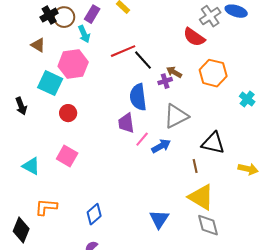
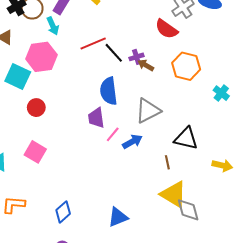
purple cross: (165, 81) -> (136, 57), moved
blue triangle: (159, 219) -> (118, 217), moved, turned 35
gray diamond: (208, 225) -> (188, 210), moved

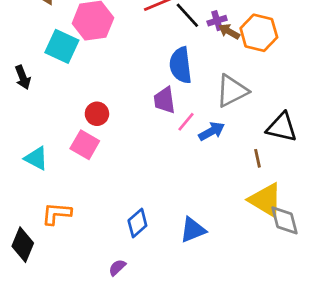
orange hexagon: (186, 66) -> (259, 33), moved
red circle: (36, 108) -> (97, 114), moved
blue diamond: (63, 212) -> (137, 223), moved

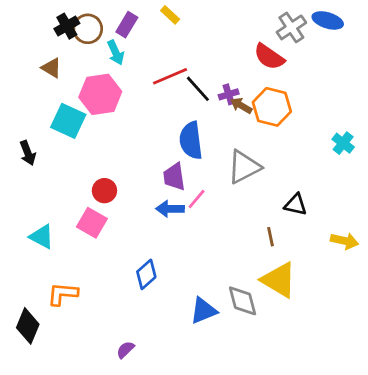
black triangle: (282, 127) -> (296, 205), size x0.7
blue arrow: (212, 131) -> (170, 209), moved, turned -150
gray diamond: (284, 220) -> (243, 301), moved
blue diamond: (137, 223) -> (146, 274), moved

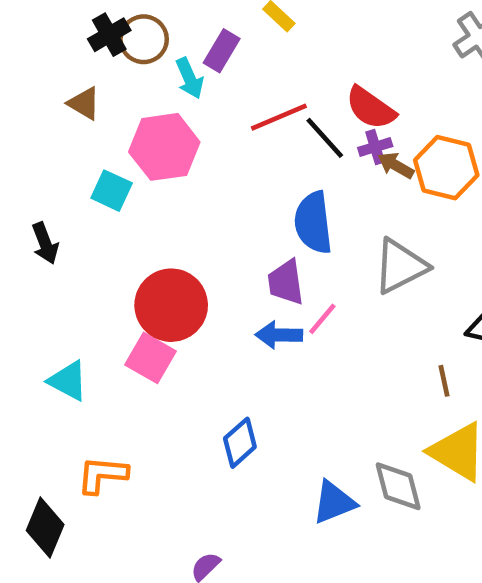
purple rectangle: (127, 25) -> (222, 51), moved
red semicircle: (269, 57) -> (371, 108), moved
cyan square: (68, 121) -> (112, 191), size x0.7
red circle: (104, 191) -> (171, 305), size x1.8

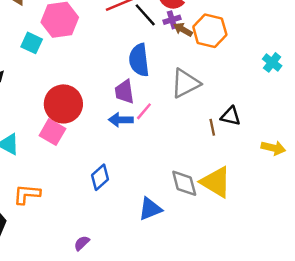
brown line: (444, 381) -> (212, 127), moved
gray diamond: (398, 486) -> (184, 183), moved

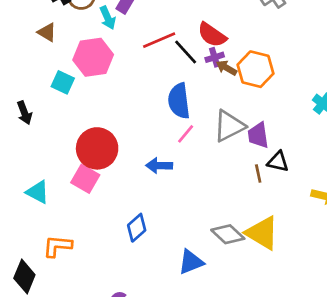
purple trapezoid: (124, 92) -> (258, 135), moved
pink line: (144, 111) -> (186, 134), moved
gray diamond: (184, 183) -> (228, 234), turned -32

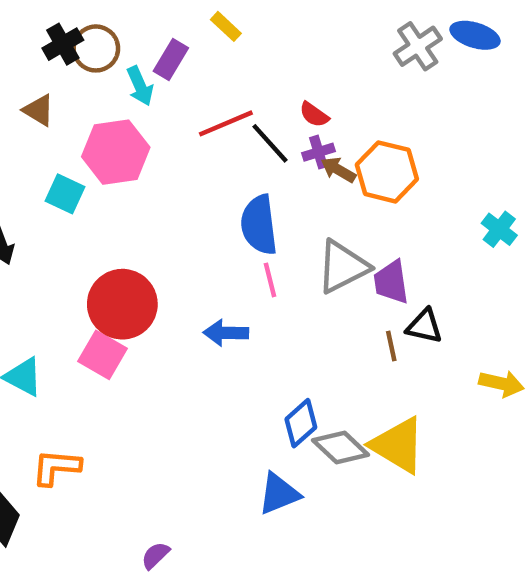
red semicircle: (212, 35) -> (314, 115), size x0.6
pink line: (186, 134) -> (270, 280), turned -54
blue diamond: (137, 228) -> (301, 423), moved

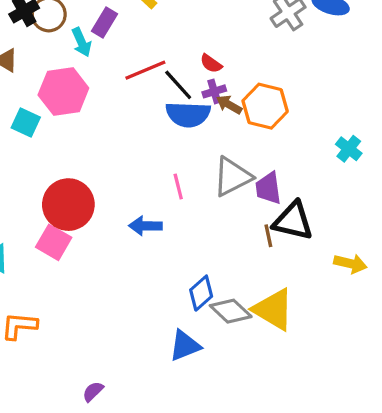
blue semicircle: (259, 225) -> (188, 114), moved, turned -81
black triangle: (424, 326) -> (293, 221), size x1.5

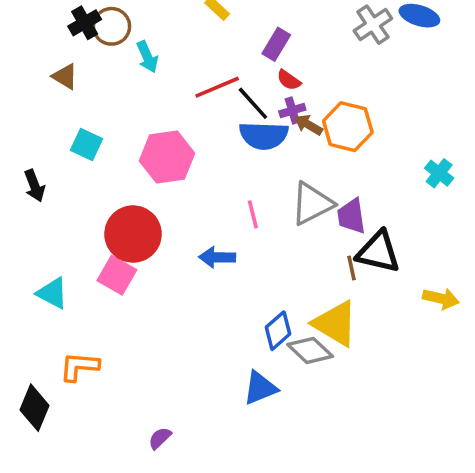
purple rectangle: (104, 23) -> (276, 44), moved
pink hexagon: (63, 91) -> (167, 157), moved
yellow triangle: (273, 309) -> (335, 324), moved

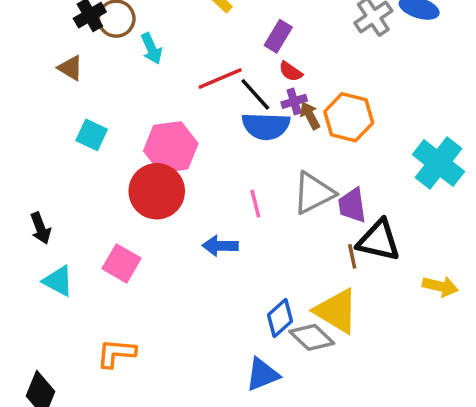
brown arrow: (308, 125) -> (310, 116), turned 32
cyan cross: (439, 173) -> (438, 163), size x1.8
black arrow: (35, 186) -> (41, 228), moved
red circle: (133, 234) -> (157, 191), moved
orange L-shape: (79, 367) -> (116, 353), moved

